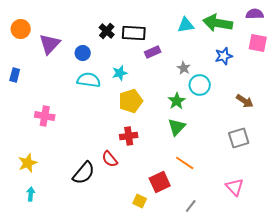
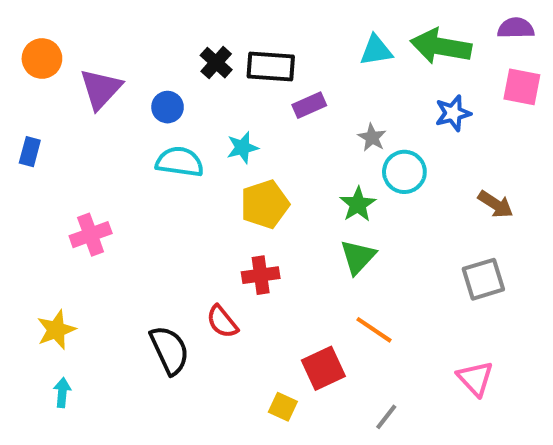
pink cross: (45, 116) -> (91, 235), turned -30
black semicircle: (84, 173) -> (170, 350), turned -65

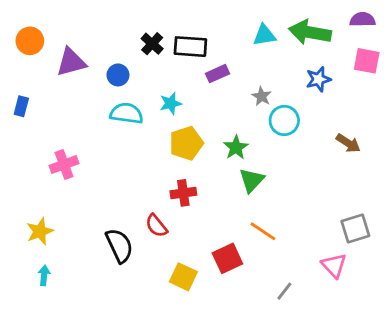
purple triangle: (101, 89) -> (71, 62), turned 32
green star: (358, 204) -> (236, 147), moved
gray square: (483, 279) -> (355, 228), moved
yellow square: (283, 407) -> (183, 277), moved, size x1.4
gray line: (386, 417) -> (284, 291), moved

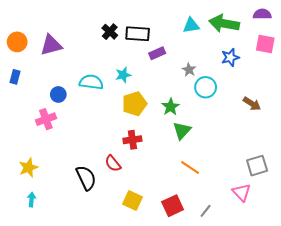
orange circle: (30, 41) -> (17, 42), moved
blue circle: (118, 75) -> (58, 94), moved
red square: (227, 258) -> (173, 206), moved

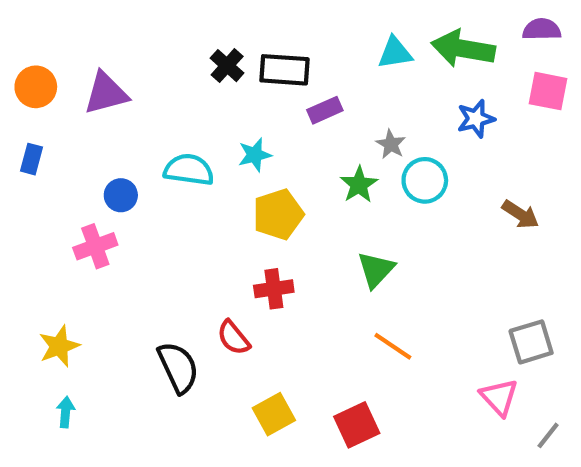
green star: (171, 107) -> (359, 185), moved
yellow square: (132, 201) -> (274, 414), turned 36
gray line: (206, 211) -> (548, 435), moved

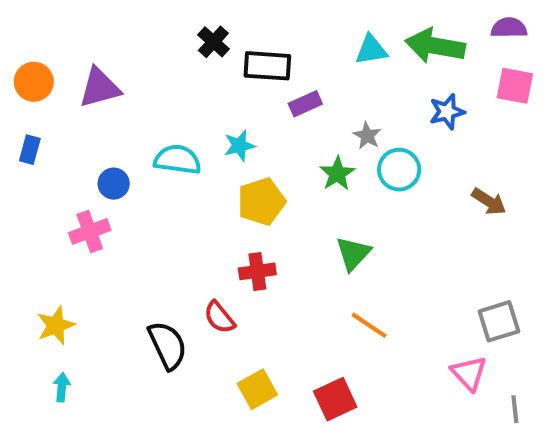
black cross: (227, 66) -> (213, 42), moved
gray line: (548, 435) -> (515, 409), turned -44

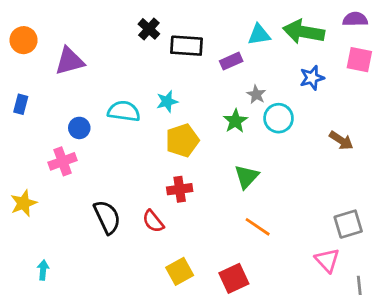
orange circle: (34, 82) -> (24, 40), moved
purple rectangle: (305, 104) -> (231, 61), moved
yellow star: (56, 325) -> (24, 203), moved
black semicircle: (168, 345) -> (107, 217), moved

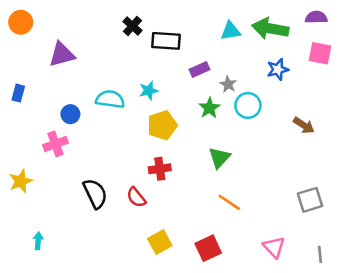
orange circle: (24, 40) -> (21, 22), moved
purple rectangle: (231, 61) -> (200, 69), moved
pink triangle: (327, 260) -> (274, 247), moved

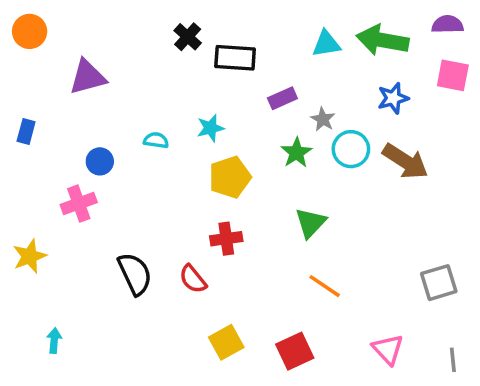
cyan semicircle: (110, 99) -> (156, 140), size x0.6
brown arrow: (304, 125) -> (405, 161), moved, size x1.5

